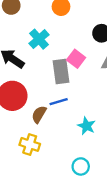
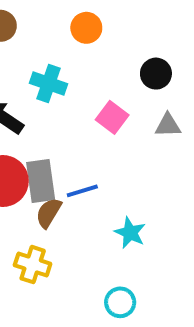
cyan cross: (39, 39) -> (49, 84), turned -30
gray rectangle: (61, 71) -> (41, 181), moved

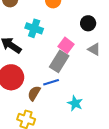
gray triangle: (168, 125) -> (94, 49), turned 32
gray rectangle: (41, 181) -> (59, 61), moved, turned 40

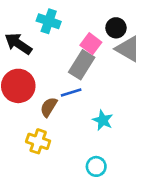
black circle: (88, 23) -> (116, 28), moved
gray triangle: (94, 49) -> (128, 49), size x1.5

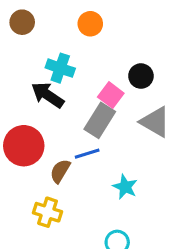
black arrow: (18, 44) -> (48, 95), moved
gray triangle: (128, 49) -> (155, 122), moved

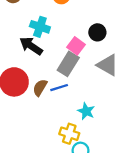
brown semicircle: (60, 171) -> (40, 88), moved
yellow cross: (48, 212) -> (69, 134), moved

